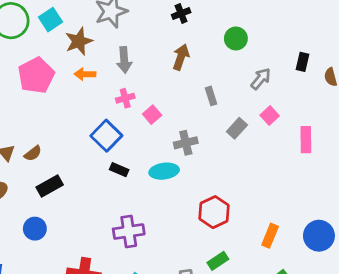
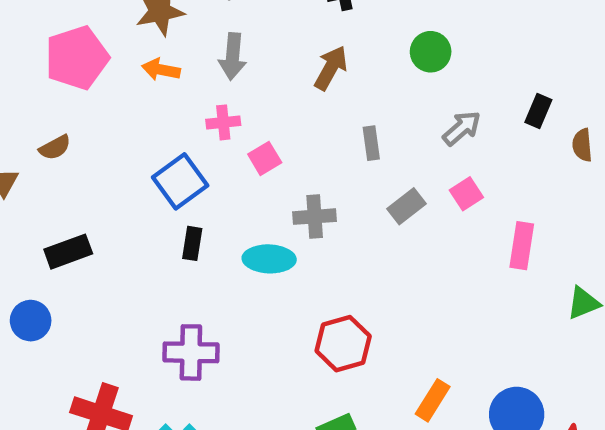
brown semicircle: (33, 153) -> (55, 148), moved
black rectangle: (119, 170) -> (192, 243), turned 66

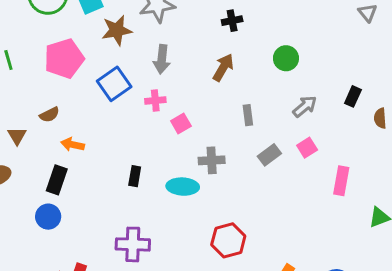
orange arrow: (161, 70) -> (73, 144), moved
blue square: (180, 181) -> (114, 84), moved
black rectangle: (68, 252) -> (57, 180), turned -52
blue circle: (31, 321) -> (48, 217), moved

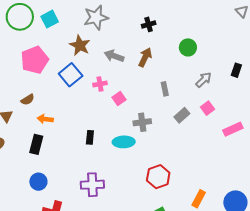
brown star: (117, 30) -> (80, 45), moved, turned -30
gray arrow: (162, 59) -> (114, 56), moved, turned 108
pink rectangle: (341, 181) -> (233, 129), turned 60
blue circle: (48, 217) -> (38, 182), moved

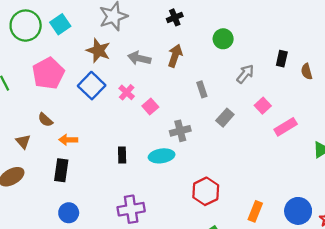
pink cross: (100, 84) -> (127, 92), turned -32
brown semicircle: (28, 100) -> (45, 120), turned 80
pink square: (207, 108) -> (263, 106), moved

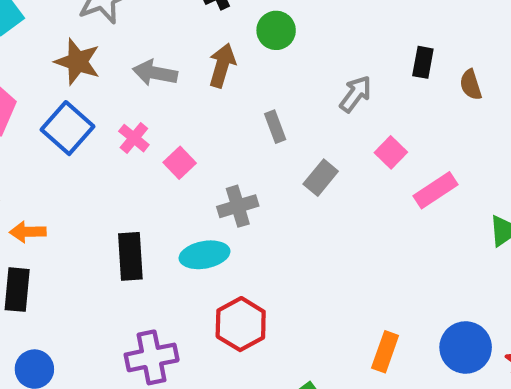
green circle: (223, 39) -> (276, 30), moved
black rectangle: (122, 155) -> (130, 256), size x1.5
red hexagon: (206, 191) -> (241, 324), moved

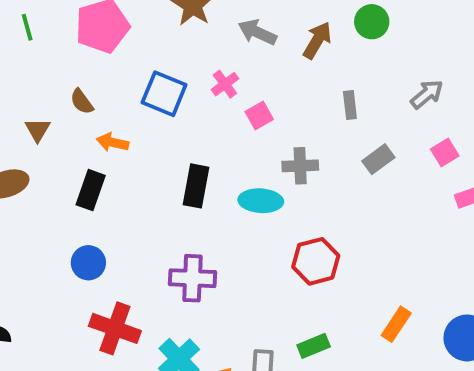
blue square: (67, 128) -> (164, 94), moved, turned -33
red hexagon: (241, 324) -> (316, 261), moved

